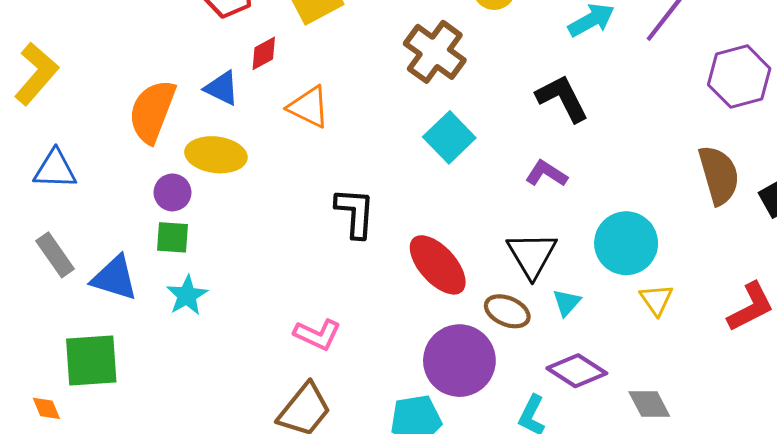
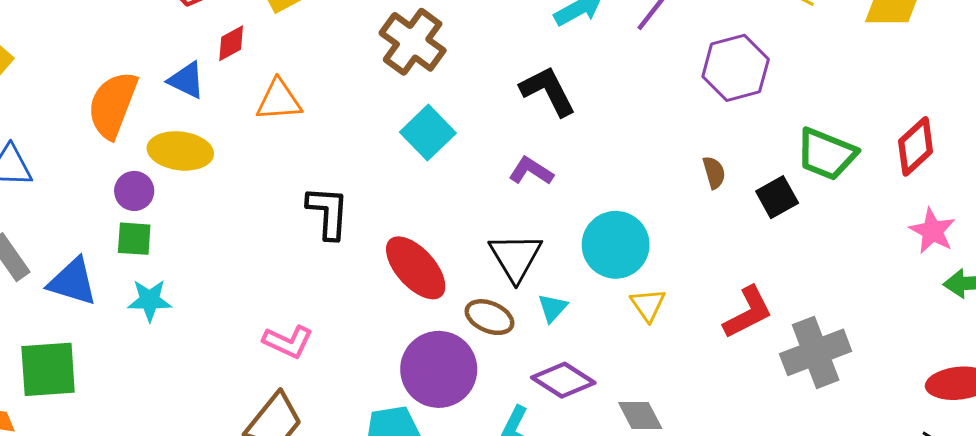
orange triangle: (309, 107) -> (279, 100), turned -30
brown semicircle: (719, 175) -> (714, 173), size x0.5
cyan star: (187, 295) -> (150, 300), turned 30

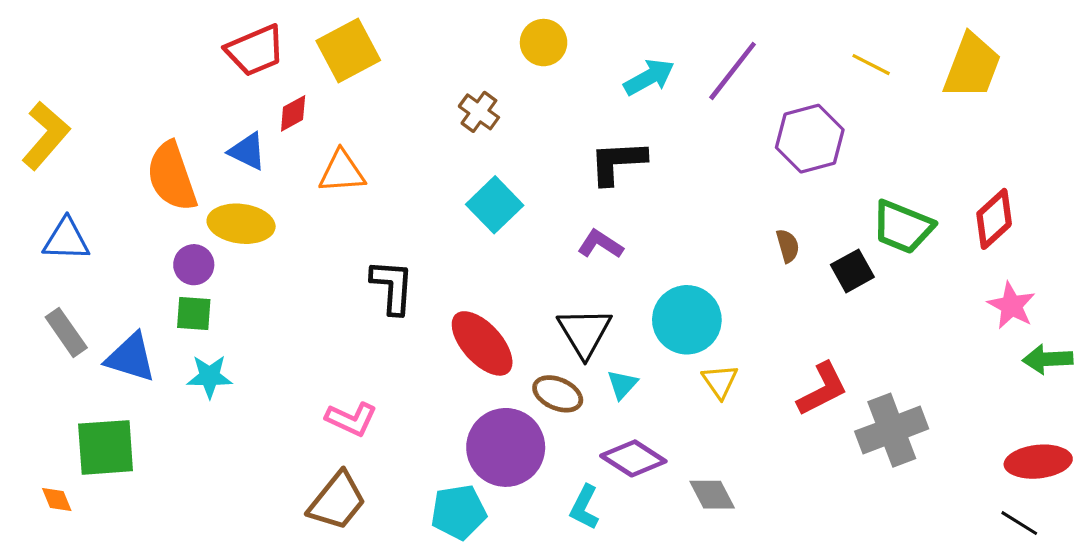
brown cross: (413, 42) -> (479, 112), size x0.6
black L-shape: (548, 91) -> (618, 162), turned -66
orange semicircle: (113, 105) -> (172, 176), turned -40

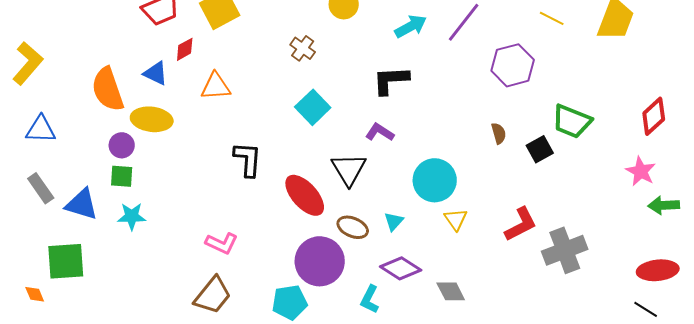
red diamond: (994, 219) -> (654, 116), moved
black triangle: (584, 332) -> (349, 169), moved

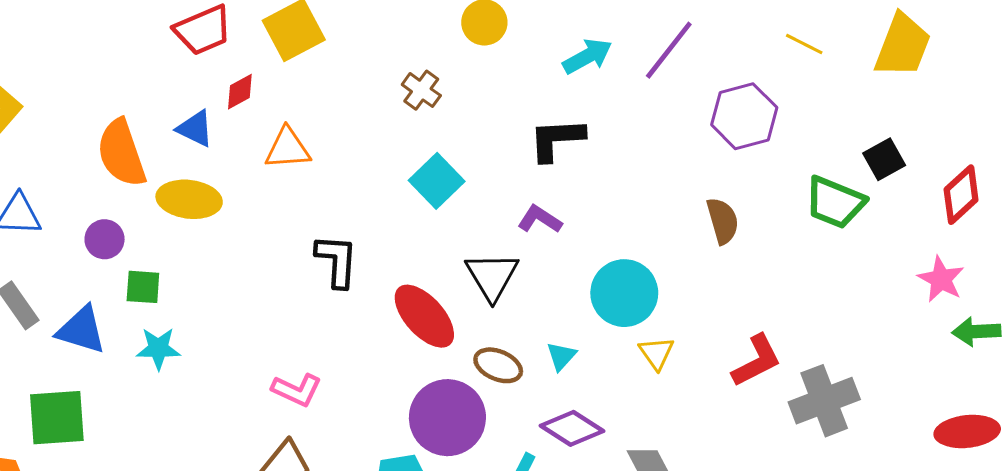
brown semicircle: (499, 133) -> (723, 221), size x1.4
purple circle: (122, 145) -> (105, 239), moved
black square: (540, 149) -> (884, 159), moved

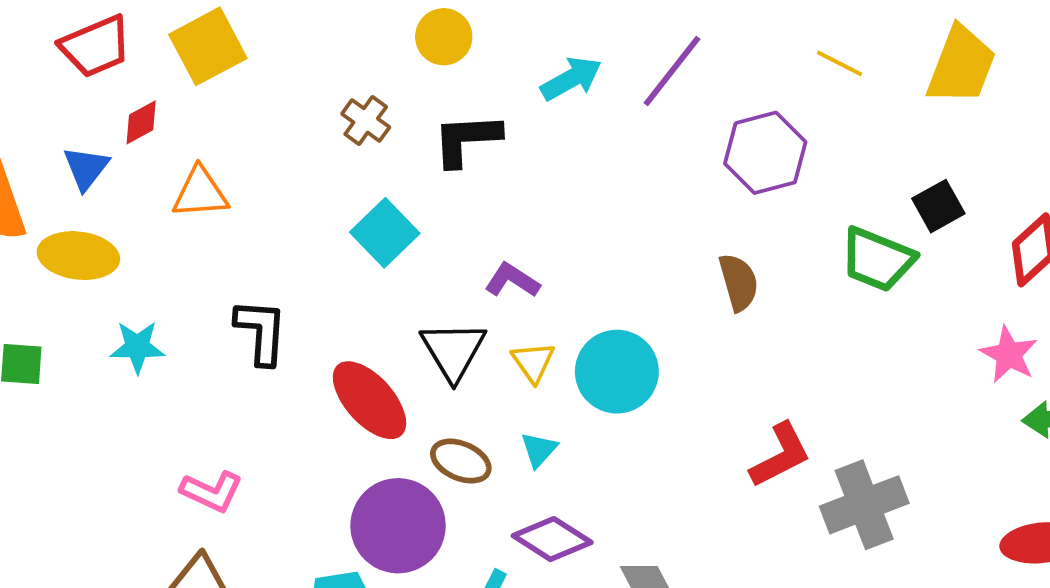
blue triangle: (195, 129) -> (86, 168), turned 42
black L-shape: (557, 139) -> (467, 139), moved
cyan star: (158, 348) -> (137, 347), moved
yellow triangle: (657, 353) -> (533, 362), moved

